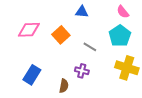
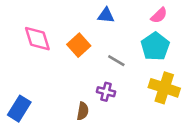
pink semicircle: (123, 12) -> (159, 15), turned -96
pink diamond: (29, 30) -> (37, 39), turned 75
blue rectangle: (32, 75) -> (19, 109), moved

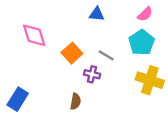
orange square: (79, 45) -> (72, 53), moved
purple cross: (106, 92) -> (92, 74), moved

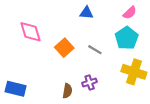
purple cross: (92, 74) -> (90, 82), moved, turned -32
blue rectangle: (18, 99) -> (16, 89), turned 72

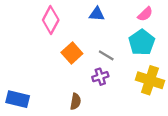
pink diamond: (30, 32) -> (51, 20), moved, turned 45
purple cross: (90, 82) -> (100, 77), moved

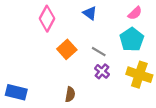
blue triangle: (97, 14) -> (90, 13), turned 32
purple cross: (100, 77) -> (102, 71), moved, turned -32

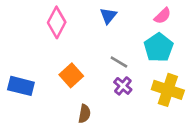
blue triangle: (90, 13) -> (108, 16), turned 32
orange square: (67, 49) -> (71, 75), moved
blue rectangle: (16, 92) -> (21, 86), moved

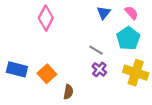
blue triangle: (108, 16) -> (104, 13), moved
pink semicircle: (163, 16) -> (131, 13), turned -88
orange square: (71, 75) -> (47, 74), moved

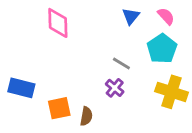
pink diamond: (46, 18) -> (58, 23), turned -30
purple cross: (99, 69) -> (115, 88), moved
orange square: (47, 74) -> (59, 108), moved, turned 30

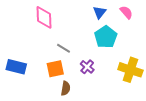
cyan pentagon: (162, 49) -> (106, 37), moved
gray line: (121, 64) -> (64, 48), moved
orange square: (59, 108) -> (55, 69), moved

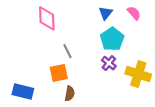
gray line: (64, 48) -> (67, 51), turned 32
blue rectangle: (16, 67) -> (23, 91), moved
purple cross: (87, 67) -> (109, 63), moved

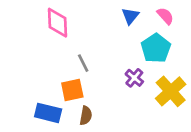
cyan pentagon: (112, 39) -> (156, 48), moved
yellow cross: (138, 74) -> (171, 91), turned 30
blue rectangle: (23, 91) -> (48, 113), moved

